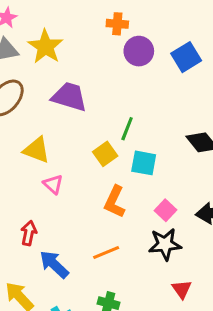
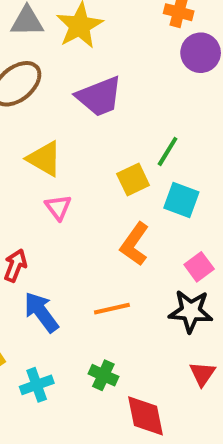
purple trapezoid: (69, 97) -> (99, 96), turned 132

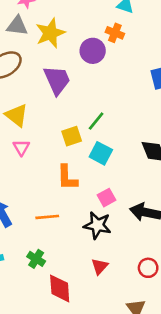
purple circle: (201, 53) -> (93, 51), moved
purple trapezoid: (99, 96) -> (57, 80), turned -100
orange L-shape: (135, 244) -> (67, 178), turned -44

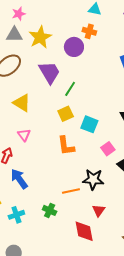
green line: (96, 121) -> (70, 89), moved
pink triangle: (21, 148) -> (24, 135), moved
pink square: (107, 198) -> (108, 149), moved
orange line: (47, 217) -> (71, 191), moved
red diamond: (60, 288) -> (84, 231), moved

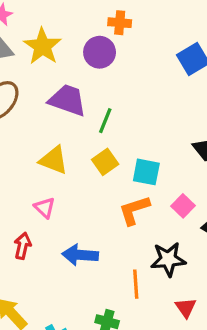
purple trapezoid: (49, 72) -> (67, 100), turned -30
yellow triangle: (22, 103) -> (54, 160), moved
orange L-shape: (66, 146) -> (134, 210), moved, turned 90
blue arrow: (19, 179) -> (80, 255), moved, turned -40
orange line: (71, 191) -> (136, 284), turned -72

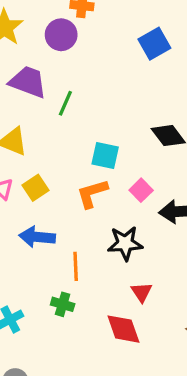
yellow square: (105, 162) -> (36, 188), moved
orange line: (136, 284) -> (76, 266), moved

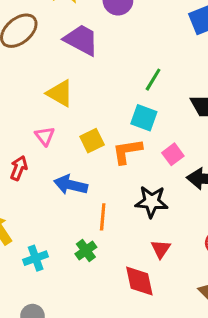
green line: (65, 103) -> (153, 80), moved
yellow square: (36, 188) -> (92, 141), moved
green cross: (63, 304) -> (86, 250), turned 30

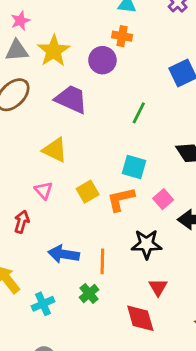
green line: (153, 80) -> (139, 113), moved
blue arrow: (71, 185) -> (64, 254), moved

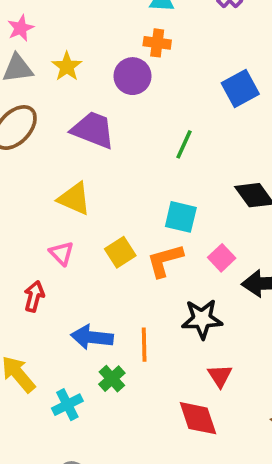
yellow star: (54, 51) -> (67, 66), size x0.7
green cross: (89, 294) -> (112, 379), moved

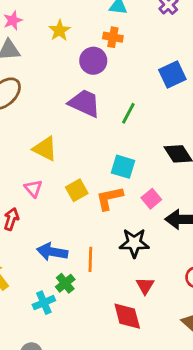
yellow star: (67, 66) -> (59, 30), moved
purple trapezoid: (93, 130) -> (84, 103), moved
cyan cross: (67, 405) -> (44, 303), moved

